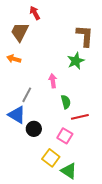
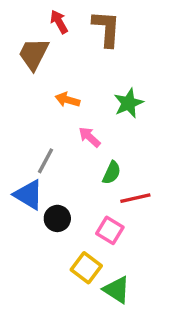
brown L-shape: (85, 36) -> (107, 29), moved
orange arrow: (14, 59) -> (68, 100), moved
pink arrow: (53, 81) -> (90, 137), turned -40
green semicircle: (66, 102) -> (112, 173), turned 40

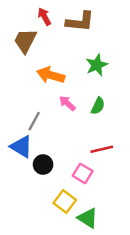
brown L-shape: (107, 29) -> (80, 22), turned 92
orange arrow: (68, 100) -> (51, 75), size x1.5
green star: (129, 103) -> (97, 65), moved
green semicircle: (112, 173) -> (98, 106), moved

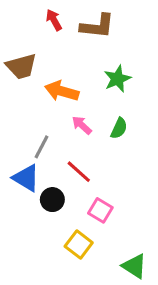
brown trapezoid: (25, 41) -> (21, 66), moved, turned -132
red line: (102, 149) -> (79, 172), moved, turned 55
green triangle: (88, 218) -> (134, 266), moved

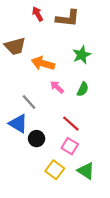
gray line: (42, 147) -> (29, 102), turned -70
red line: (79, 172) -> (71, 124), moved
green triangle: (134, 266) -> (86, 171), moved

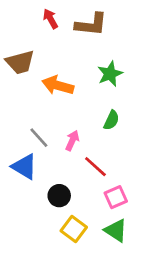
pink arrow: (57, 87) -> (72, 141), moved, turned 72
black circle: (37, 139) -> (59, 196), moved
pink square: (70, 146) -> (116, 197), moved, turned 35

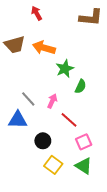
brown L-shape: (91, 24) -> (91, 17), moved
green star: (110, 74) -> (65, 69), moved
orange arrow: (58, 85) -> (44, 48), moved
blue triangle: (24, 167) -> (18, 120), turned -30

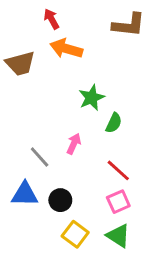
orange arrow: (44, 48) -> (66, 49), moved
gray line: (28, 99) -> (40, 157), moved
blue triangle: (18, 120) -> (25, 194), moved
red line: (69, 120) -> (118, 170), moved

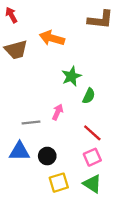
red arrow: (51, 19) -> (11, 15), moved
gray line: (40, 157) -> (31, 122), turned -54
yellow square: (75, 234) -> (59, 183), turned 36

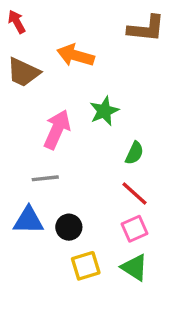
brown trapezoid: (16, 50) -> (23, 72), turned 40
green semicircle: (89, 96) -> (134, 153), moved
pink arrow: (58, 112) -> (57, 129), moved, size x1.6

